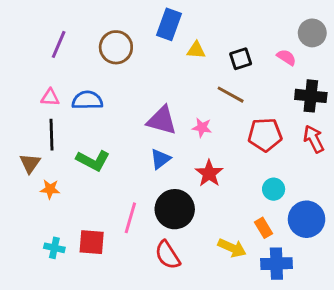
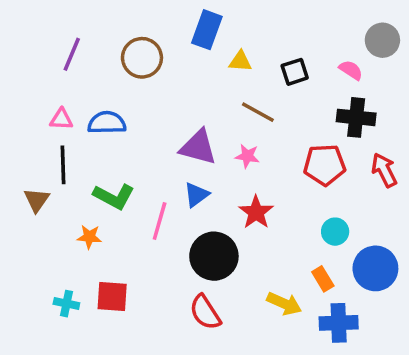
brown line: (231, 95) -> (258, 112), moved
black cross: (311, 96) -> (356, 117), moved
orange star: (50, 189) -> (89, 237), moved
pink line: (130, 218) -> (160, 221), moved

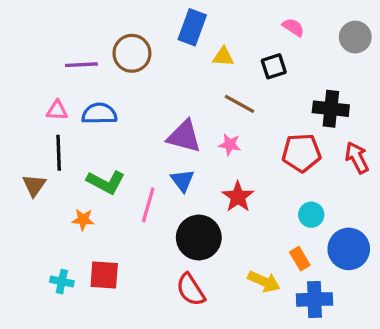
purple line: (72, 54) -> (81, 65), moved, turned 64
pink semicircle: (351, 70) -> (293, 27), moved
blue triangle: (196, 195) -> (182, 180), turned -30

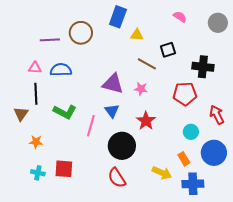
black square: (274, 66) -> (168, 50), moved
red arrow: (357, 158) -> (217, 115), moved
orange star: (83, 220) -> (36, 142), moved

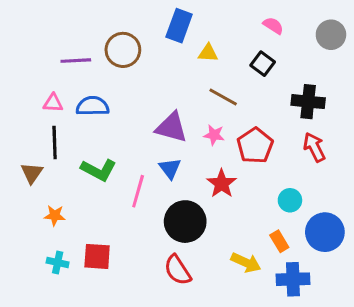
black square: (168, 50) -> (263, 64), moved, turned -35
red pentagon: (185, 94) -> (255, 146), moved, turned -30
red arrow: (217, 115) -> (314, 147), moved

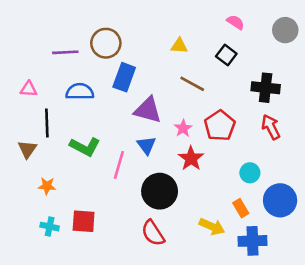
blue rectangle: (179, 26) -> (124, 77), moved
pink triangle: (53, 103) -> (29, 89), moved
pink star: (214, 135) -> (183, 128), moved, turned 30

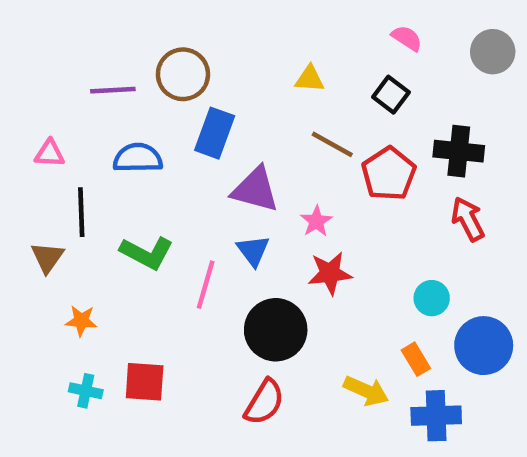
red pentagon: (220, 126) -> (389, 174), moved
red star: (191, 158) -> (330, 273), turned 30
red semicircle: (153, 233) -> (264, 402), turned -116

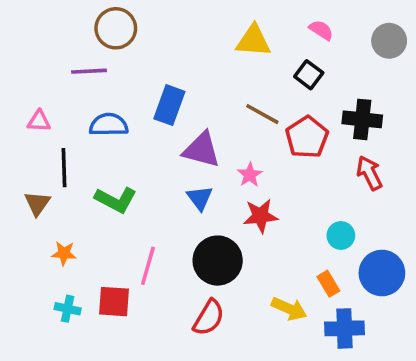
brown circle: (183, 74) -> (116, 28), moved
yellow triangle: (310, 79) -> (253, 41), moved, size x1.5
pink line: (206, 285) -> (148, 266), moved

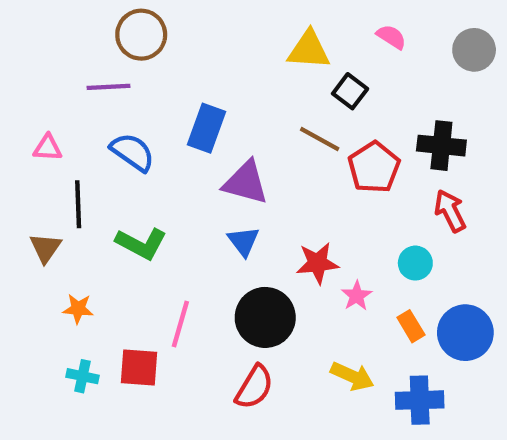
black square: (309, 75) -> (350, 91), moved
blue semicircle: (109, 125) -> (132, 152), turned 36
pink star: (250, 175) -> (357, 296), moved
cyan circle: (341, 236) -> (415, 263), moved
orange rectangle: (328, 284) -> (411, 326), moved

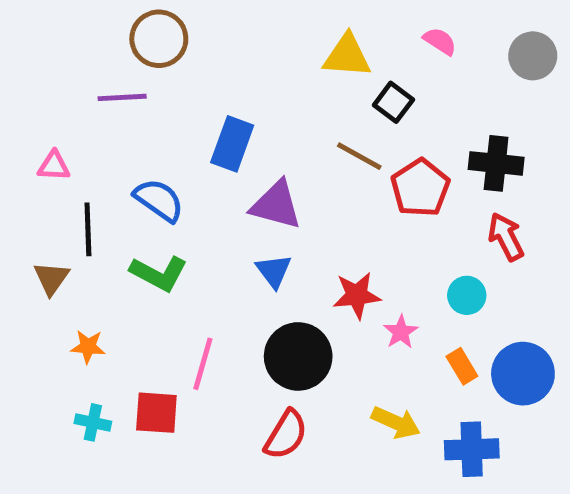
blue semicircle: (132, 152) -> (159, 200), moved

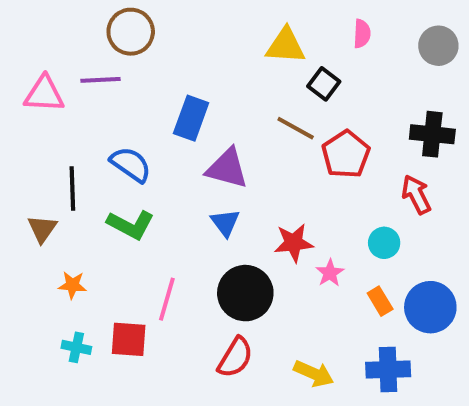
pink semicircle: (440, 41) -> (362, 34), turned 60
black cross: (496, 163) -> (432, 134), moved
pink triangle: (54, 166) -> (44, 94), moved, size x1.5
yellow arrow: (396, 422) -> (314, 374), moved

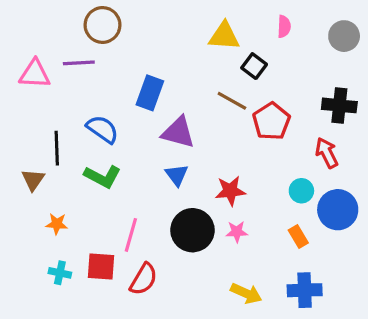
pink star: (330, 273) -> (237, 232), moved, turned 30
blue circle: (430, 307) -> (338, 210), moved
red semicircle: (235, 357) -> (144, 279), moved

